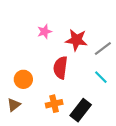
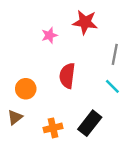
red star: (76, 40) -> (85, 22), moved
gray line: (103, 49) -> (115, 54), turned -42
orange cross: (54, 104) -> (53, 128), moved

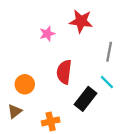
black rectangle: (90, 123) -> (86, 99), moved

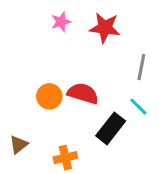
pink star: (47, 34) -> (61, 22), moved
red semicircle: (64, 72) -> (83, 93), turned 100
orange circle: (25, 84) -> (49, 96), moved

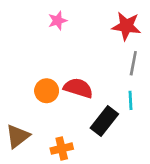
red star: (105, 28) -> (126, 26), moved
cyan line: (138, 107) -> (131, 100), turned 42
brown triangle: (19, 144) -> (18, 136), size x1.4

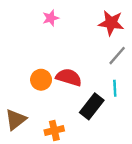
gray line: (133, 63) -> (117, 56), turned 30

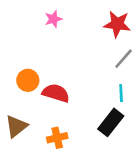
red semicircle: (69, 77) -> (56, 93), moved
orange circle: (41, 80) -> (28, 80), moved
black rectangle: (92, 106) -> (111, 122), moved

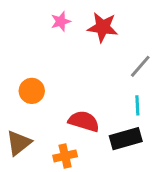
red star: (117, 24) -> (103, 27), moved
red semicircle: (56, 93) -> (84, 121), moved
black rectangle: (111, 122) -> (126, 139), turned 36

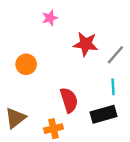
red star: (103, 27) -> (86, 44), moved
orange circle: (32, 91) -> (26, 64), moved
red semicircle: (84, 121) -> (69, 100), turned 55

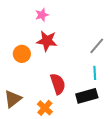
red star: (86, 44) -> (47, 41), moved
orange cross: (53, 129) -> (45, 108), turned -35

